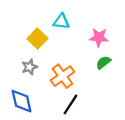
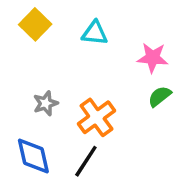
yellow square: (37, 39) -> (35, 24), moved
black line: (70, 105) -> (86, 161), moved

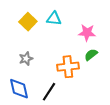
yellow square: (35, 24) -> (28, 22), moved
orange cross: (96, 117) -> (68, 67), moved, turned 30

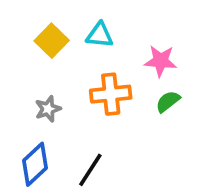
orange cross: (68, 67) -> (111, 94), moved
blue diamond: (19, 89) -> (35, 164), turned 60

